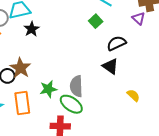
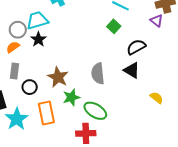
black star: (32, 29) -> (38, 39), moved
brown star: (20, 68) -> (58, 77), moved
gray semicircle: (76, 86) -> (98, 74), moved

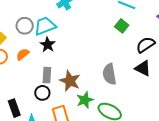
gray circle: (18, 30) -> (25, 26), moved
gray rectangle: (14, 71) -> (47, 75), moved

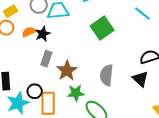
green square: (122, 26) -> (102, 28), moved, size x1.6
black star: (48, 45) -> (43, 34), moved
black circle: (42, 93) -> (35, 91), moved

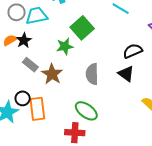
gray rectangle: (46, 59) -> (30, 65), turned -63
green star: (76, 93) -> (65, 46), moved

